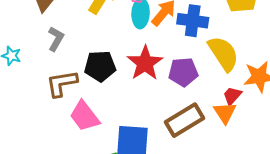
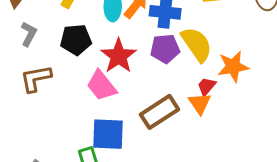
black pentagon: (100, 66) -> (76, 40), moved
purple pentagon: (183, 72) -> (165, 49), moved
pink trapezoid: (84, 116) -> (101, 86), moved

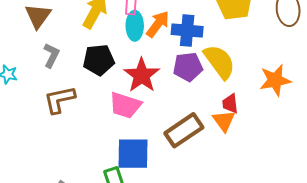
orange star: (233, 67) -> (275, 80), moved
pink trapezoid: (101, 86) -> (125, 105), turned -32
red trapezoid: (206, 86) -> (230, 104), turned -45

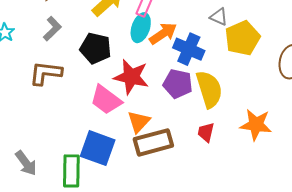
red star: (142, 75) -> (131, 77), turned 30
orange triangle: (224, 121) -> (139, 122), moved

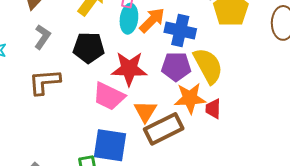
orange star: (256, 125) -> (190, 98), moved

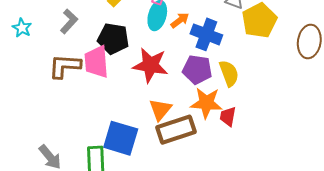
orange arrow: (152, 20) -> (180, 20), size x0.7
yellow semicircle: (208, 66) -> (229, 73), size x0.7
pink trapezoid: (109, 96) -> (96, 62), moved, turned 52

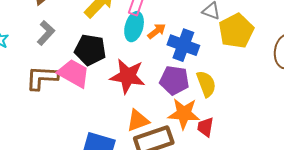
pink trapezoid: (96, 62) -> (74, 73), turned 124
orange triangle: (160, 110) -> (138, 121), turned 30

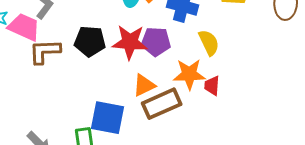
black pentagon: (90, 50) -> (90, 41), moved
pink trapezoid: (74, 73) -> (24, 27), moved
purple pentagon: (174, 80) -> (156, 42), moved

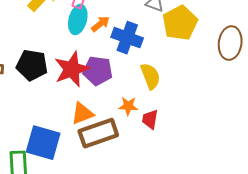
red star: (130, 42) -> (72, 69), turned -30
orange star: (189, 74) -> (128, 106), size x0.6

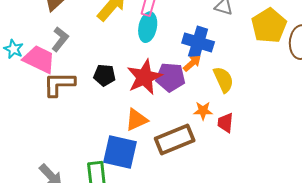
yellow pentagon: (180, 23) -> (269, 26), moved
orange arrow: (100, 24) -> (192, 63), moved
black pentagon: (32, 65) -> (104, 75), size x0.7
orange triangle: (82, 113) -> (136, 120), moved

